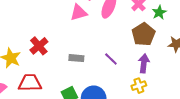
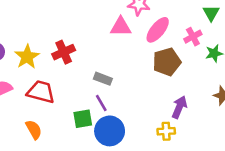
brown pentagon: (143, 34) -> (167, 62), moved
purple line: (111, 59) -> (101, 103), moved

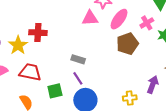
red cross: (64, 52) -> (38, 33), moved, turned 30
purple arrow: (179, 107) -> (153, 84), moved
green square: (83, 119) -> (55, 91), moved

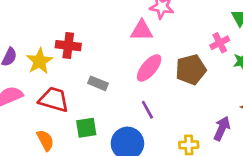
pink ellipse: (119, 19) -> (149, 68), moved
gray rectangle: (78, 59) -> (98, 83), moved
purple line: (78, 78) -> (147, 110), moved

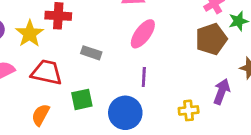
brown pentagon: (191, 70) -> (211, 39), moved
purple line: (147, 110) -> (144, 77), turned 36
orange semicircle: (45, 140) -> (41, 115), turned -120

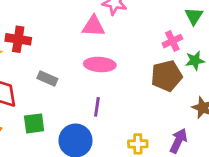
pink ellipse: (143, 34) -> (100, 64), turned 52
purple arrow: (222, 91) -> (178, 141), moved

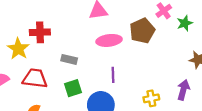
brown pentagon: (167, 76) -> (142, 31), moved
green square: (34, 123) -> (73, 88), moved

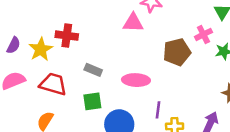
pink ellipse: (109, 40) -> (136, 80), moved
purple line: (113, 75) -> (158, 110), moved

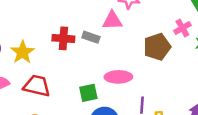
red cross: (67, 36) -> (63, 38), moved
gray rectangle: (93, 70) -> (91, 37), moved
green square: (92, 101) -> (88, 93), moved

